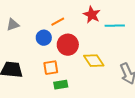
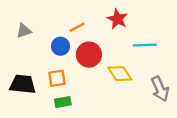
cyan line: (115, 26) -> (145, 45), moved
orange square: (51, 68) -> (57, 78), moved
green rectangle: (61, 85) -> (63, 102), moved

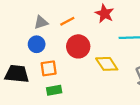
gray triangle: (24, 31) -> (41, 22), moved
blue circle: (60, 46) -> (37, 44), moved

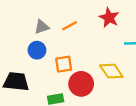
red circle: (78, 46) -> (81, 84), moved
orange square: (49, 68) -> (64, 64), moved

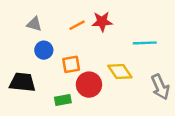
red star: (109, 18) -> (102, 22), moved, turned -30
gray triangle: (42, 27) -> (34, 24), moved, turned 35

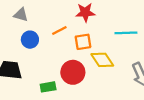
orange line: (77, 25) -> (59, 31), moved
orange square: (71, 64) -> (83, 42), moved

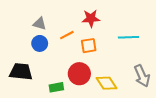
gray triangle: (21, 15) -> (40, 24), moved
yellow diamond: (102, 60) -> (106, 83), moved

